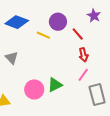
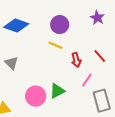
red line: (78, 34) -> (100, 56), moved
yellow line: (43, 35) -> (55, 45), moved
red arrow: (83, 55) -> (76, 60), moved

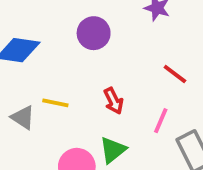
yellow line: (55, 45) -> (55, 103), moved
red arrow: (76, 60) -> (114, 101), moved

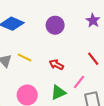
red arrow: (114, 101) -> (56, 65), turned 128
green triangle: (113, 150) -> (58, 92), moved

